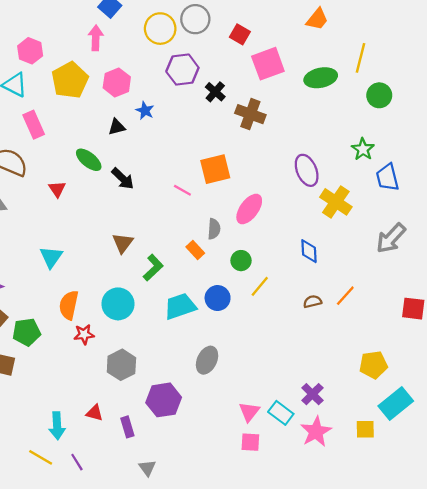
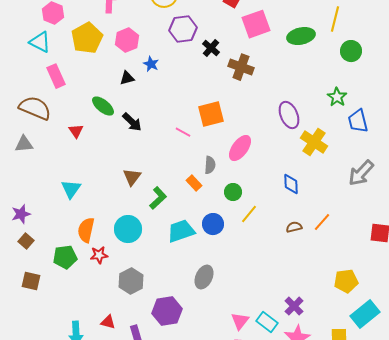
green pentagon: (27, 332) -> (65, 257), moved

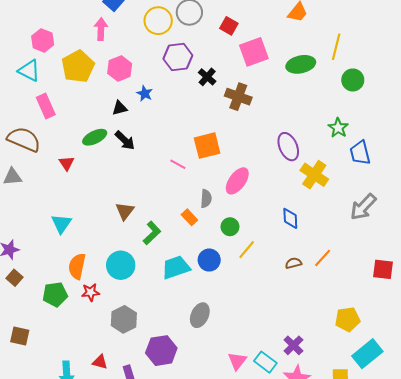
green ellipse: (103, 106) -> (95, 137), turned -65
black arrow: (132, 122) -> (125, 140), moved
brown square: (31, 281) -> (20, 336), moved

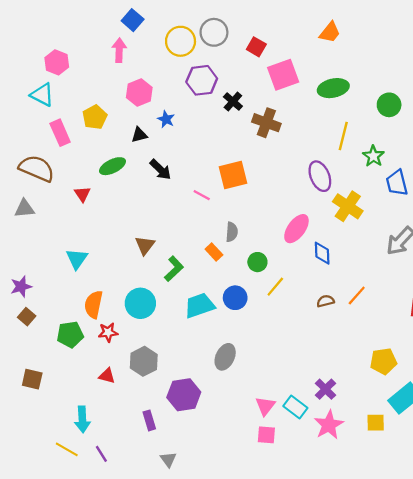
yellow line: (336, 47) -> (343, 136), moved
yellow pentagon: (78, 66) -> (95, 117), moved, size x0.7
black arrow: (125, 140) -> (160, 169), moved
pink ellipse: (237, 181) -> (296, 229), moved
red triangle: (100, 362) -> (107, 376), moved

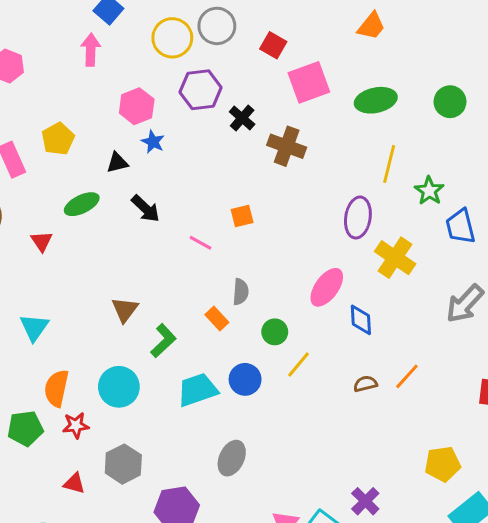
pink hexagon: (139, 93) -> (137, 106), moved
green circle: (389, 105) -> (450, 102), moved
orange square: (233, 175) -> (242, 216), size x0.6
purple ellipse: (320, 176) -> (358, 218), turned 32

